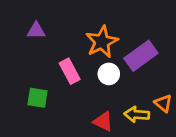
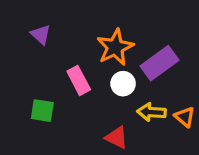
purple triangle: (36, 31) -> (41, 35), turned 42
yellow arrow: (137, 114) -> (152, 112), moved

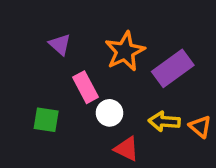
purple triangle: (41, 35) -> (60, 44), moved
white circle: (123, 84) -> (109, 113), moved

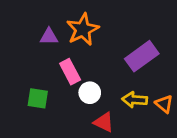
purple triangle: (60, 44) -> (49, 37), turned -42
orange star: (125, 51) -> (83, 30), moved

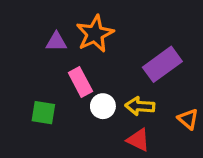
yellow arrow: (135, 100) -> (140, 106), moved
red triangle: (104, 122) -> (138, 140), moved

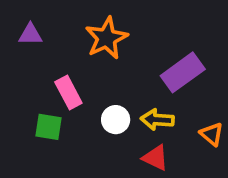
purple triangle: (56, 42) -> (30, 34), moved
pink rectangle: (80, 82) -> (68, 92), moved

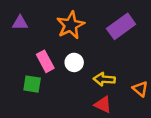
purple rectangle: (183, 72) -> (121, 26), moved
white circle: (116, 120) -> (74, 62), moved

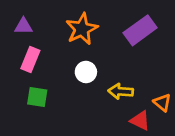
pink rectangle: (45, 61) -> (30, 60), moved, turned 50
red triangle: (103, 105) -> (140, 121), moved

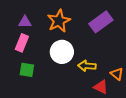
purple triangle: (23, 26) -> (25, 22), moved
white circle: (86, 72) -> (62, 52), size x1.5

